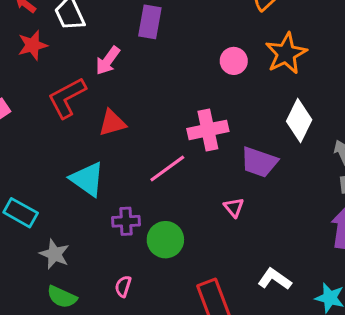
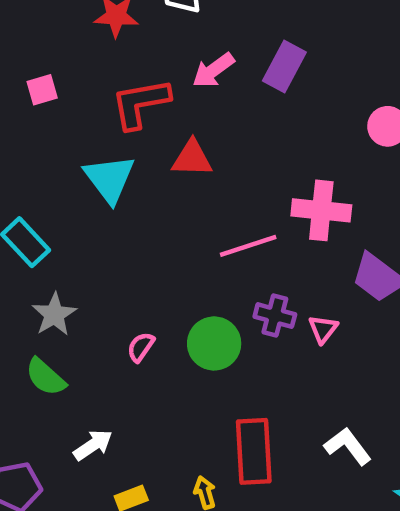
purple rectangle: (150, 22) -> (284, 66), moved
cyan triangle: (87, 179) -> (109, 179), moved
purple cross: (126, 221) -> (275, 316), moved
pink semicircle: (123, 286) -> (141, 347), moved

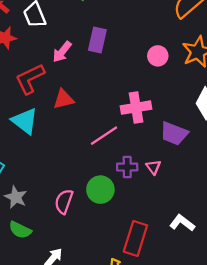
pink semicircle: (141, 347) -> (64, 202), size x1.5
red rectangle: (254, 451) -> (135, 239), turned 36

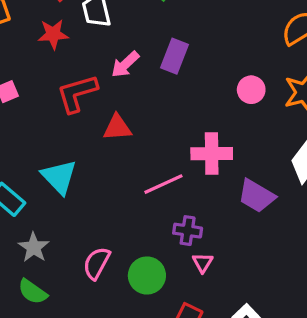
cyan triangle: (25, 121) -> (59, 177), moved
pink triangle: (153, 167) -> (203, 263), moved
green circle: (100, 190) -> (147, 275), moved

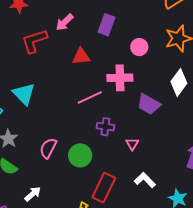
purple rectangle: (174, 56) -> (107, 25), moved
pink circle: (251, 90) -> (139, 47), moved
red triangle: (117, 128) -> (81, 56), moved
pink triangle: (203, 263) -> (132, 144), moved

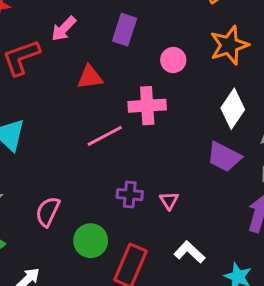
purple trapezoid: (149, 104) -> (224, 157), moved
purple cross: (105, 127) -> (130, 195), moved
green circle: (80, 155) -> (91, 241), moved

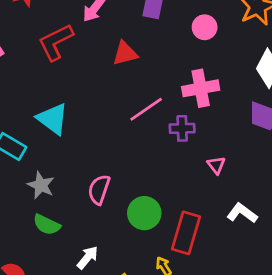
pink cross: (147, 106) -> (201, 88), moved
purple cross: (130, 195) -> (182, 128), moved

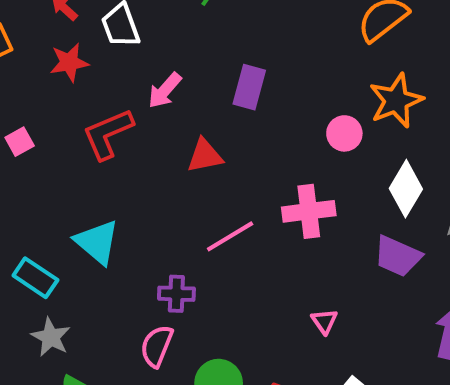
pink circle: (205, 27) -> (344, 133), moved
purple cross: (182, 128) -> (176, 294), moved
gray star: (41, 185) -> (51, 337), moved

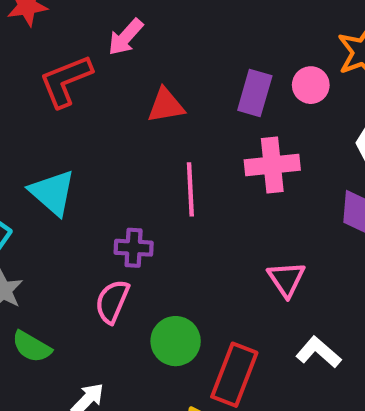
purple rectangle: (249, 87) -> (255, 93), moved
pink line: (230, 236) -> (190, 189), turned -63
pink triangle: (324, 321) -> (286, 279), size x1.4

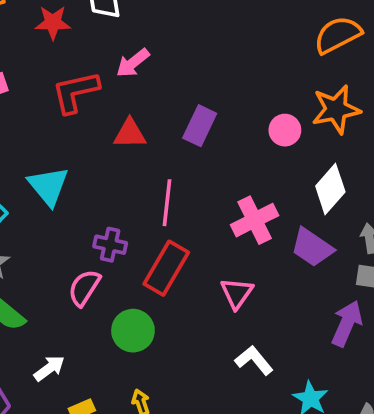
purple rectangle: (255, 93) -> (200, 126), moved
red triangle: (166, 105) -> (130, 134), moved
pink cross: (272, 165) -> (255, 220), moved, turned -30
red rectangle: (234, 375) -> (166, 268), moved

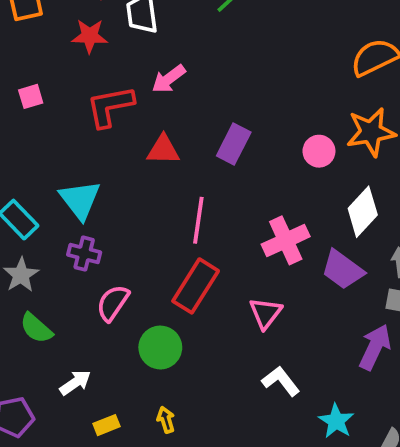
purple cross: (110, 245) -> (84, 254), moved

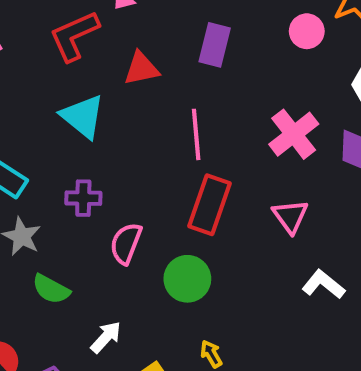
cyan triangle: (80, 200) -> (83, 117), moved

